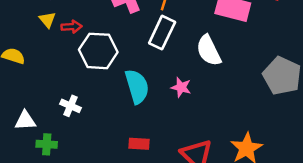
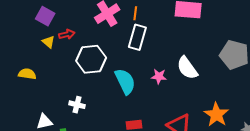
red arrow: (72, 27) -> (67, 34), moved
white semicircle: (209, 51) -> (187, 68), moved

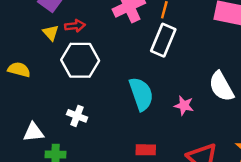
white hexagon: (91, 59) -> (80, 60), moved
pink star: (159, 76) -> (184, 105), moved

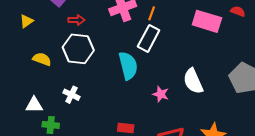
yellow triangle: (51, 33) -> (26, 21), moved, turned 32
yellow semicircle: (19, 70) -> (42, 59), moved
cyan semicircle: (141, 94) -> (128, 66), moved

